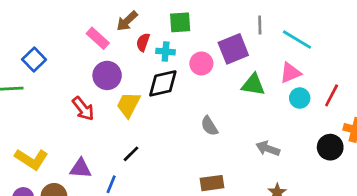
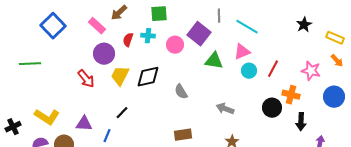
red semicircle: (143, 42) -> (128, 40), moved
purple square: (233, 49) -> (199, 34), turned -30
blue square: (34, 60) -> (53, 26), moved, size x1.4
black diamond: (163, 83) -> (148, 77), moved

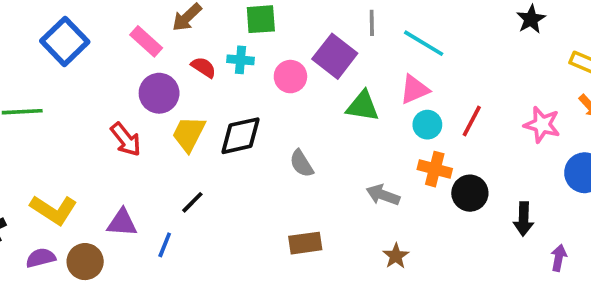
black star: (304, 25) -> (531, 19), moved
red semicircle: (128, 40) -> (203, 67), turned 104
orange cross: (291, 95) -> (435, 169), moved

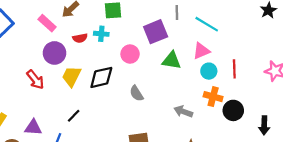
purple square: (335, 56) -> (156, 32), turned 30
red semicircle: (203, 67) -> (80, 38), turned 136
pink circle: (290, 77) -> (130, 54), moved
red line: (472, 121) -> (234, 69), turned -30

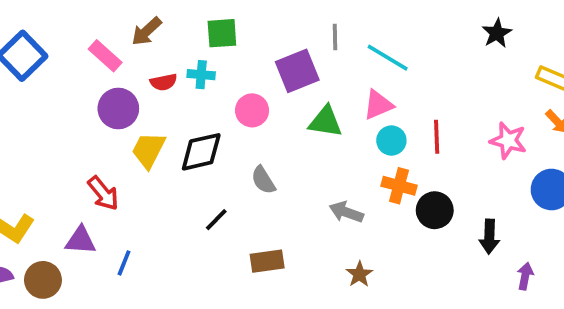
red arrow: (35, 80) -> (103, 193), moved
black line: (74, 116) -> (216, 220), moved

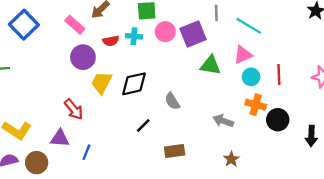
pink circle: (252, 110) -> (165, 32), moved

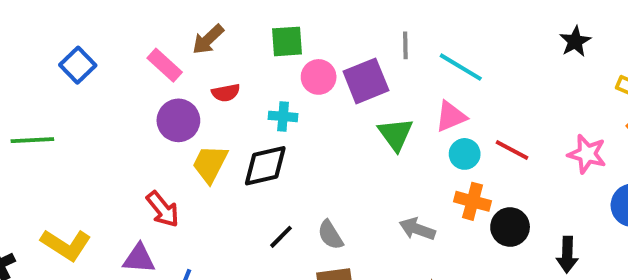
blue square: (24, 25) -> (78, 65), size x0.7
cyan cross: (134, 36) -> (283, 116), moved
green triangle: (210, 65) -> (396, 134), turned 45
red line: (279, 75) -> (512, 150), turned -60
gray semicircle: (172, 101) -> (330, 235), moved

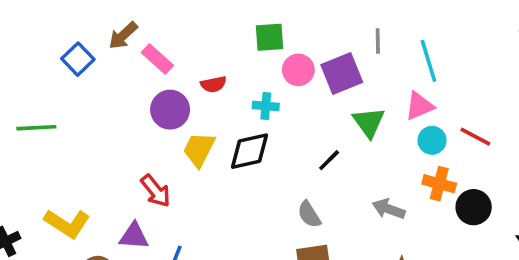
brown arrow: (208, 39) -> (123, 36), moved
cyan line: (461, 67) -> (428, 61), turned 42
black line: (281, 237) -> (329, 160), moved

